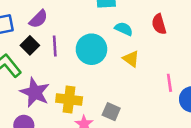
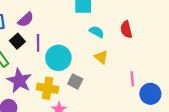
cyan circle: (91, 49) -> (58, 58), moved
gray square: (111, 112) -> (75, 81), moved

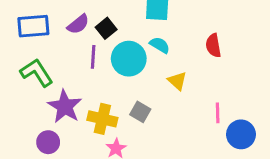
cyan semicircle: (97, 32) -> (160, 45), moved
black square: (17, 41) -> (106, 28), moved
cyan circle: (58, 58) -> (129, 59), moved

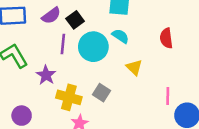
purple star: (65, 106) -> (46, 75), moved, size x0.7

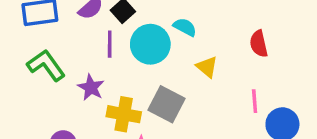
red semicircle: (166, 38) -> (259, 44), moved
gray square: (101, 93) -> (166, 104), size x1.5

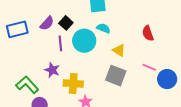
green L-shape: (46, 65) -> (27, 85), moved
pink line: (255, 101) -> (149, 67), turned -56
gray square: (166, 104) -> (116, 76), moved

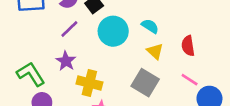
cyan semicircle: (103, 28) -> (150, 26), moved
red semicircle: (148, 33) -> (188, 46), moved
purple line: (60, 43) -> (69, 29), moved, turned 42

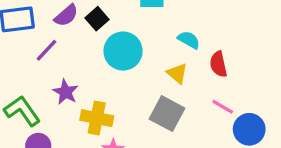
cyan semicircle: (150, 26) -> (189, 40), moved
purple line: (69, 29) -> (47, 50), moved

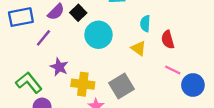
cyan semicircle: (189, 40) -> (145, 24), turned -112
gray square: (167, 114) -> (121, 86), moved, turned 35

